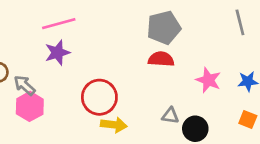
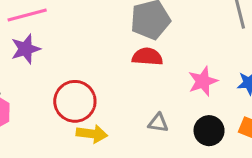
pink star: (208, 80) -> (203, 81), turned 30
black circle: (195, 129) -> (209, 131), moved

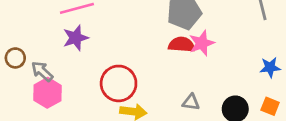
pink star: (203, 81) -> (202, 43), moved

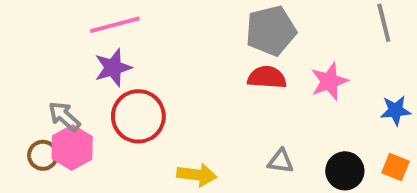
pink star: (202, 43) -> (329, 81), moved
brown circle: (15, 58) -> (43, 155), moved
red circle: (119, 83) -> (138, 116), moved

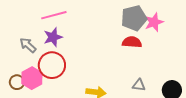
pink star: (329, 81) -> (154, 22), moved
gray arrow: (64, 116) -> (28, 45), moved
red circle: (138, 116) -> (52, 65), moved

